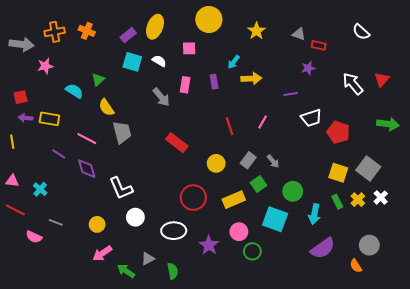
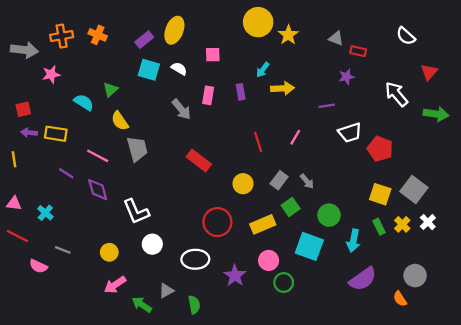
yellow circle: (209, 19) -> (258, 22), moved
red triangle: (382, 80) -> (429, 72), moved
green arrow: (388, 124) -> (436, 114), moved

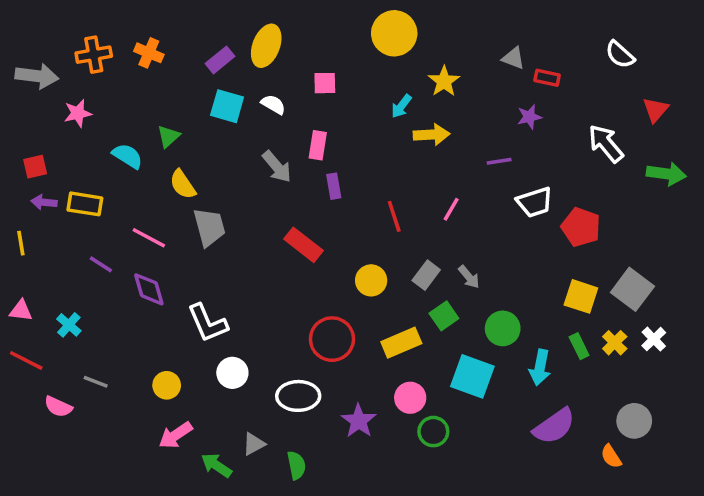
yellow star: (288, 35) -> (444, 81), moved
purple rectangle: (241, 92) -> (334, 186), moved

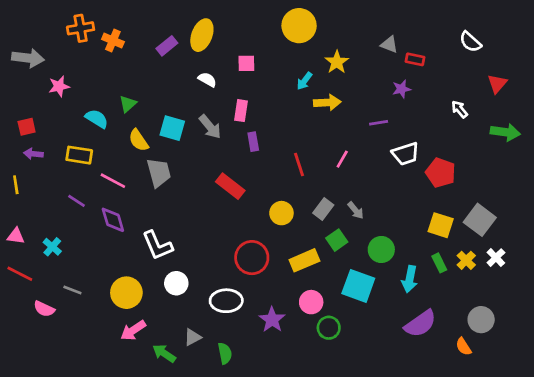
orange cross: (94, 55) -> (81, 28), moved
cyan square: (227, 106) -> (172, 128), moved
white arrow: (606, 144) -> (459, 109), size x0.6
yellow rectangle: (85, 204) -> (79, 155), moved
yellow circle: (167, 385) -> (126, 293), size x1.5

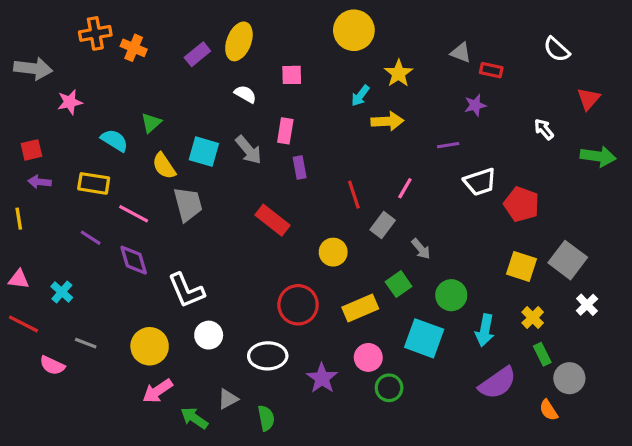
gray rectangle: (323, 209) -> (383, 225), moved
yellow cross: (466, 260) -> (533, 318), moved
green rectangle: (439, 263) -> (542, 354), moved

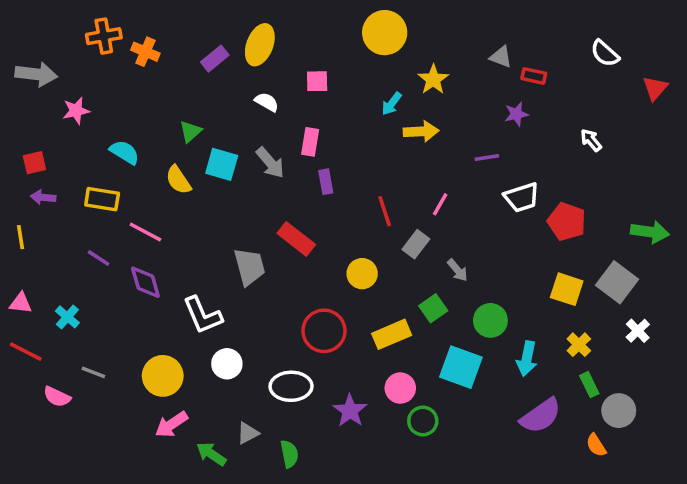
red triangle: (589, 99) -> (655, 88), moved
green triangle: (151, 123) -> (190, 131), moved
green arrow: (598, 156) -> (650, 232), moved
gray trapezoid: (188, 204) -> (249, 267), moved

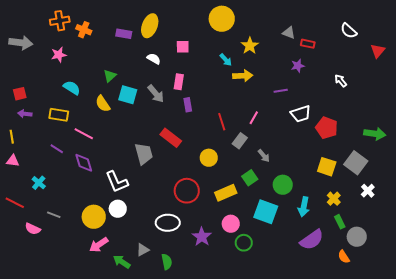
purple rectangle: (215, 59) -> (124, 34), turned 49
cyan arrow: (392, 104) -> (226, 60), turned -80
pink star: (76, 111) -> (59, 55), moved
pink triangle: (21, 303) -> (13, 161), moved
white circle: (227, 364) -> (118, 209), moved

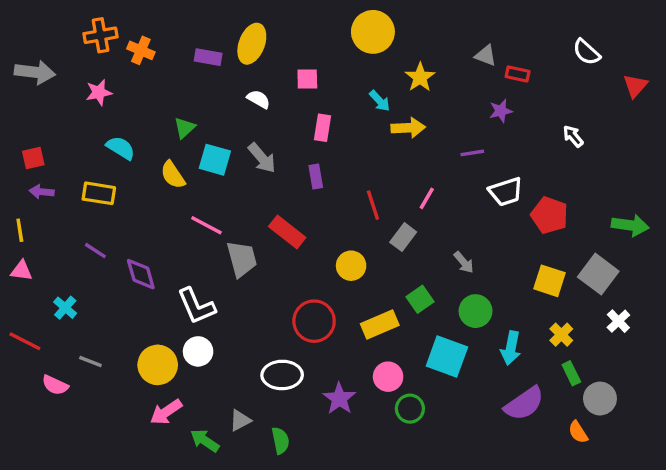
pink rectangle: (179, 82) -> (322, 128), moved
pink line: (84, 134) -> (206, 225), moved
gray arrow: (264, 156) -> (464, 262), moved

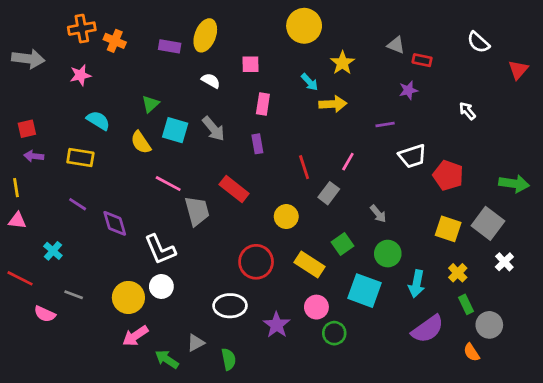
yellow rectangle: (380, 325) -> (310, 265), turned 56

